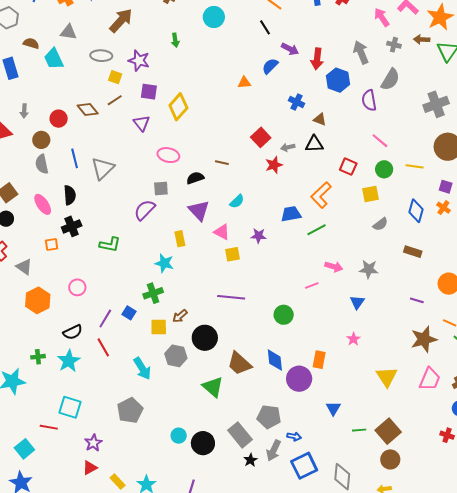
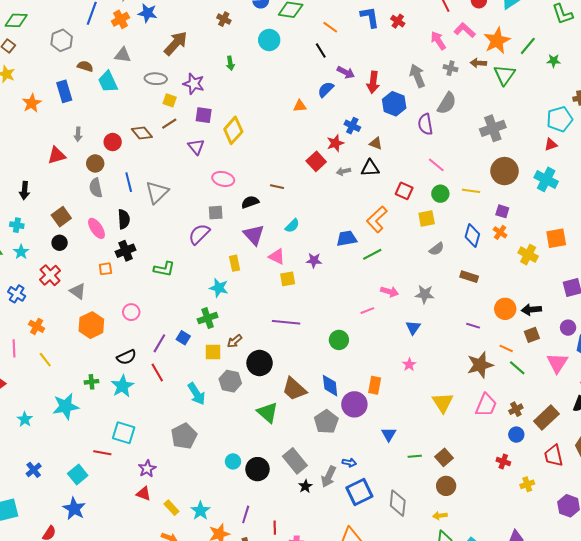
red star: (274, 165) -> (335, 143), moved
gray pentagon: (269, 417) -> (326, 422), moved, turned 30
brown square: (388, 431) -> (444, 457), size x0.7
red triangle: (90, 468) -> (144, 494), turned 49

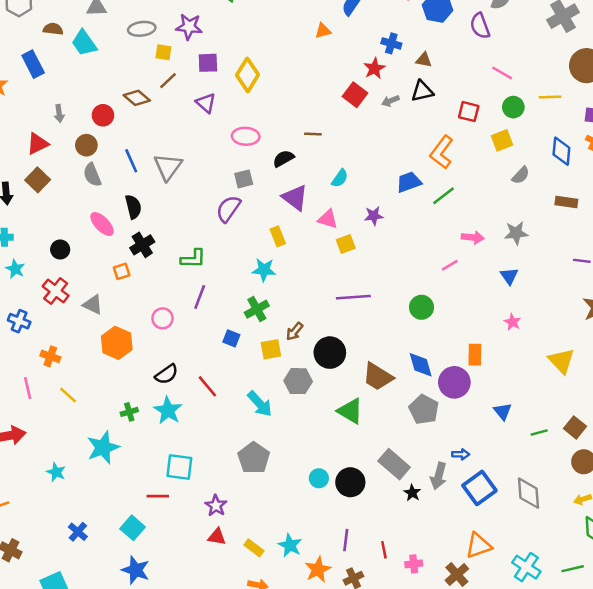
brown square: (61, 217) -> (38, 180), moved
purple line: (159, 343) -> (200, 297), moved

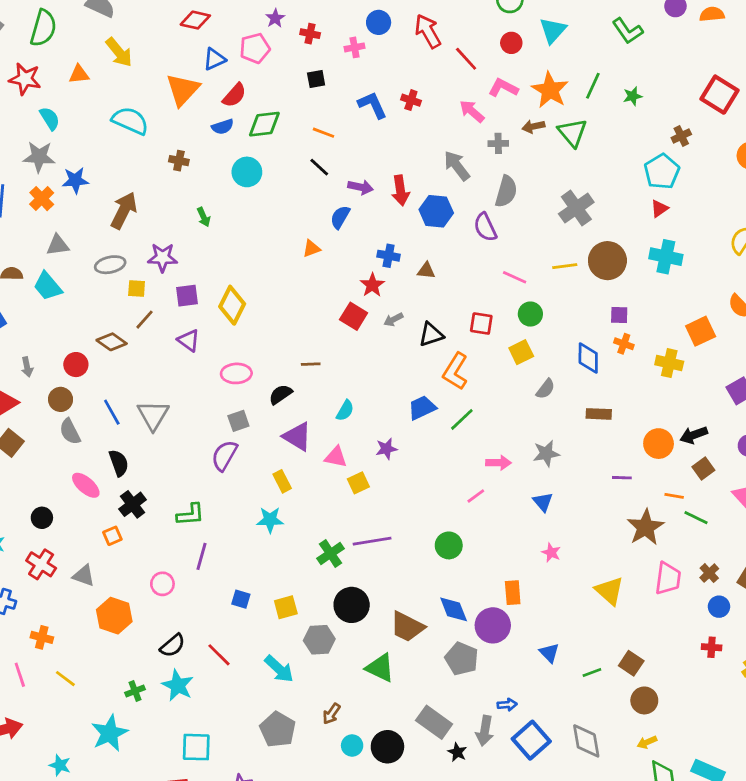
black triangle: (422, 91) -> (431, 335), moved
yellow line: (550, 97) -> (565, 266), moved
green cross: (257, 309) -> (330, 554), moved
brown arrow: (295, 331) -> (331, 714), moved

